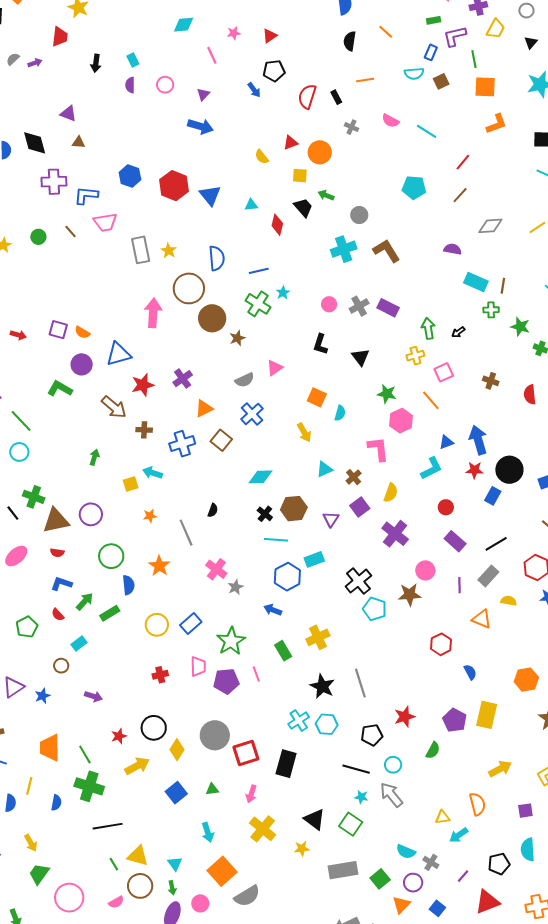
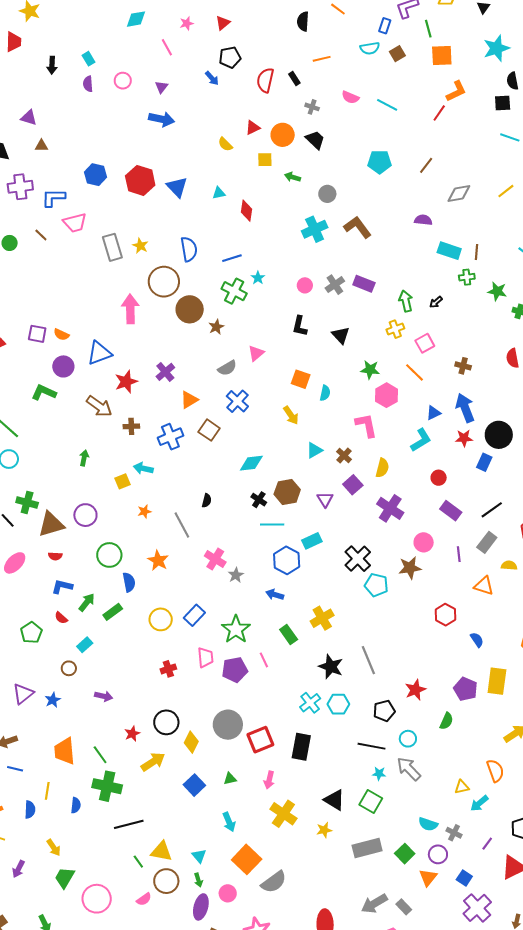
red line: (463, 162) -> (439, 113), moved
black trapezoid: (303, 207) -> (315, 140), moved
brown cross: (491, 381) -> (463, 366), moved

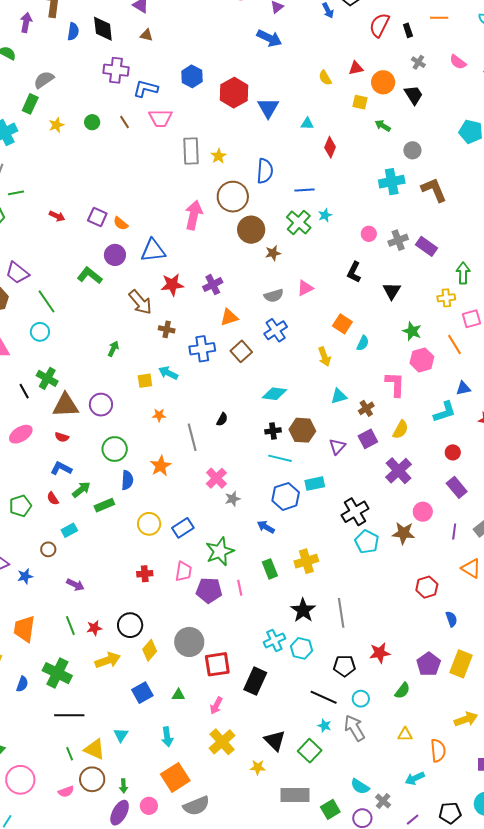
black cross: (259, 500) -> (273, 431), turned 35
green line: (100, 755) -> (70, 625), moved
yellow triangle: (462, 787) -> (405, 734), moved
cyan triangle: (199, 856) -> (121, 735), moved

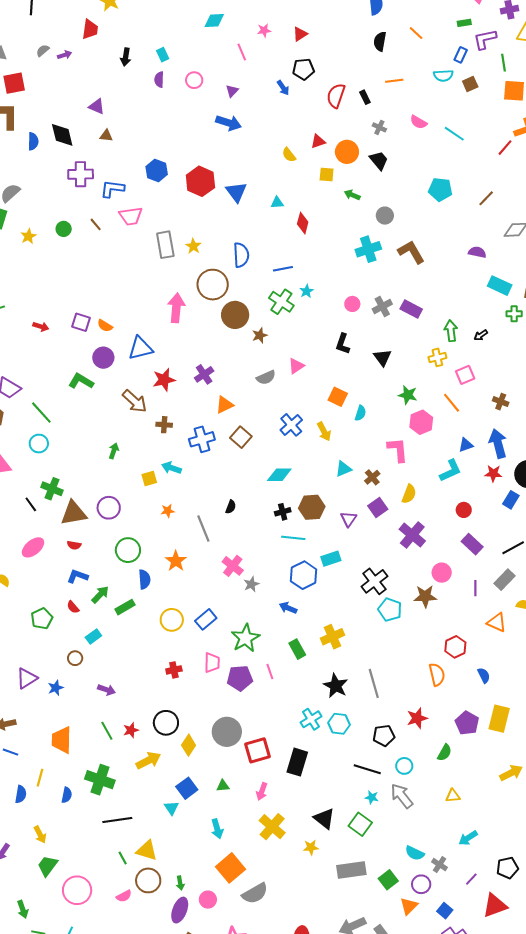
blue cross: (276, 330) -> (291, 425), moved
cyan triangle: (121, 735) -> (171, 808), moved
orange semicircle: (438, 750) -> (437, 674), moved

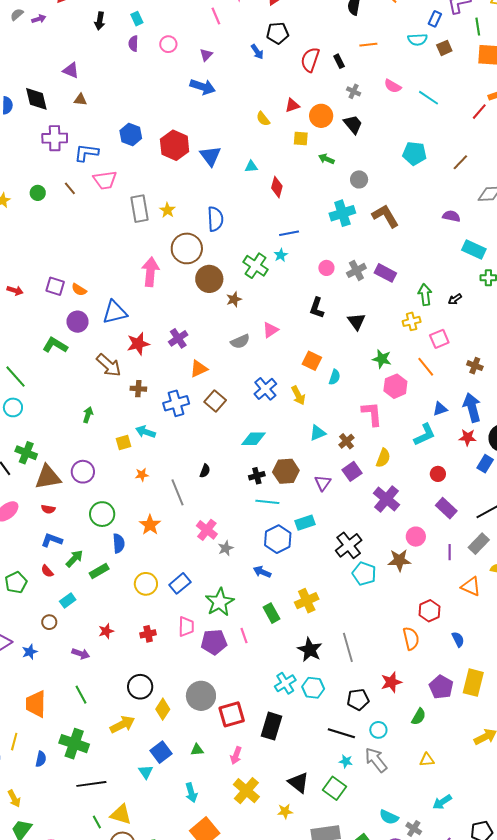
blue line: (283, 269) -> (289, 233), moved
red star: (131, 730) -> (106, 631), moved

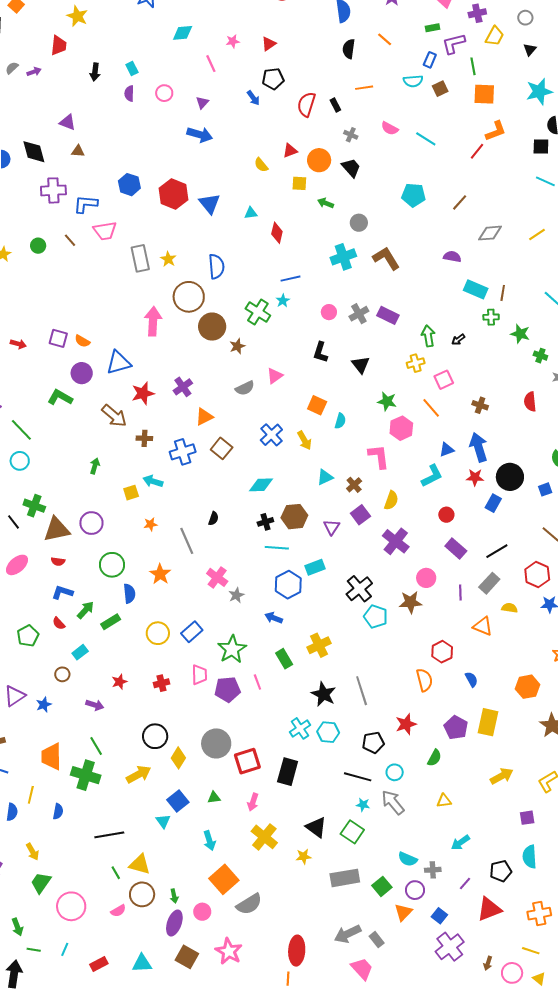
green cross: (74, 744) -> (86, 775), moved
gray cross: (414, 829) -> (433, 870), turned -35

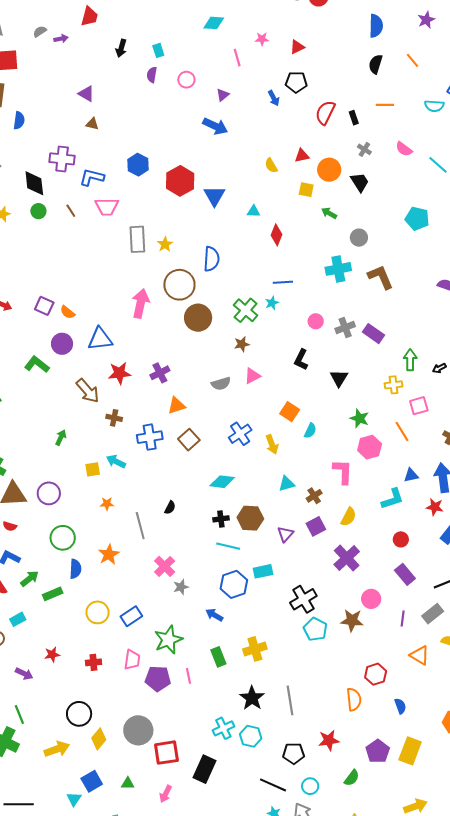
black diamond: (34, 152) -> (34, 183), moved
brown star: (237, 346) -> (242, 344), moved

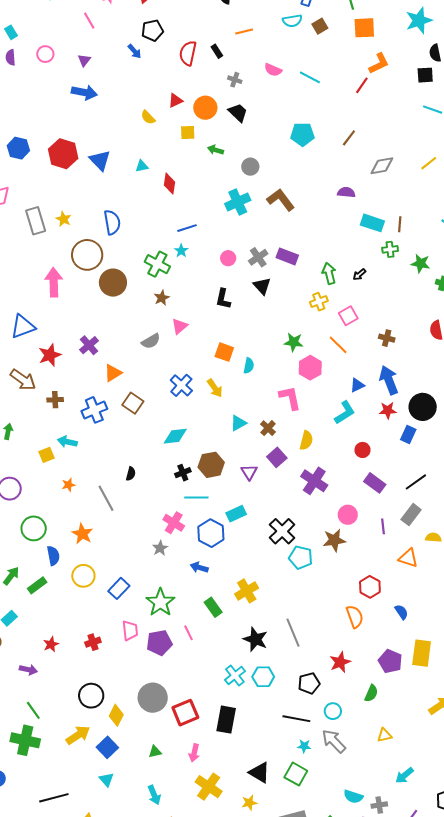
black triangle: (339, 378) -> (262, 286), moved
pink cross: (165, 566) -> (174, 523), moved
yellow circle: (98, 612) -> (83, 576), moved
blue square: (92, 781) -> (107, 747), moved

